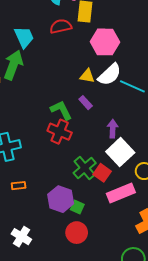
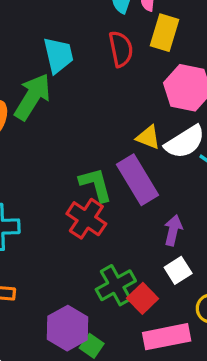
red semicircle: (61, 26) -> (121, 49), turned 80
purple rectangle: (86, 103) -> (137, 180), size x2.0
white square: (120, 152) -> (178, 270), size x0.6

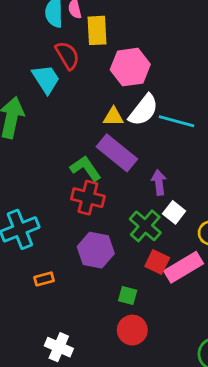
cyan trapezoid: (58, 55) -> (46, 79), moved
green cross: (116, 285) -> (145, 226), moved
red square: (143, 298) -> (157, 262), moved
purple hexagon: (67, 328) -> (96, 250), moved

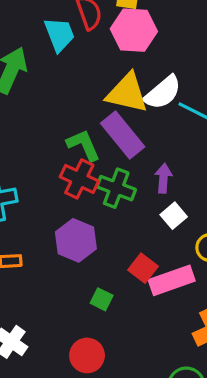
pink hexagon: (130, 67) -> (134, 30), moved
yellow triangle: (113, 117) -> (127, 93), size x1.8
green cross: (145, 226) -> (116, 188), moved, turned -32
red circle: (132, 330) -> (87, 355), moved

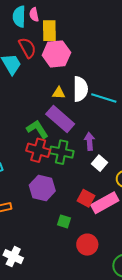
white semicircle: (163, 92) -> (80, 89), turned -40
yellow triangle: (127, 93) -> (59, 93), size x0.5
red circle: (87, 355) -> (87, 245), moved

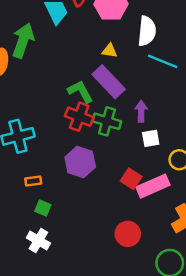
white semicircle: (80, 89) -> (147, 31), moved
white square: (99, 163) -> (151, 138), turned 35
green square: (64, 221) -> (43, 208), moved

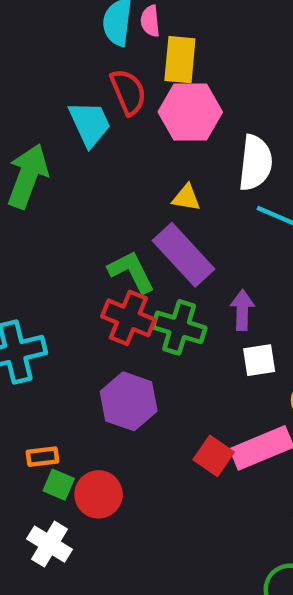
red square: (131, 179) -> (214, 456), moved
orange rectangle: (33, 181) -> (43, 457), moved
red circle: (128, 234) -> (98, 494), moved

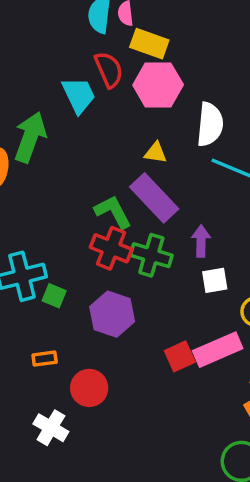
yellow rectangle: (180, 60) -> (149, 44), turned -75
red square: (214, 456) -> (180, 356), turned 32
green square: (59, 485) -> (54, 296), moved

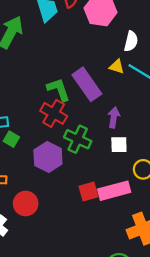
white semicircle: (210, 124) -> (131, 41), size x0.7
yellow triangle: (156, 153) -> (117, 67), moved
green cross: (151, 255) -> (78, 139), moved

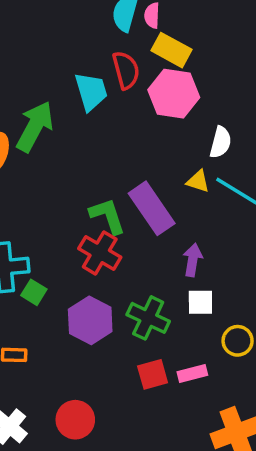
green cross: (78, 139) -> (148, 318), moved
pink rectangle: (114, 191) -> (192, 373), size x0.6
red circle: (26, 203) -> (75, 420), moved

